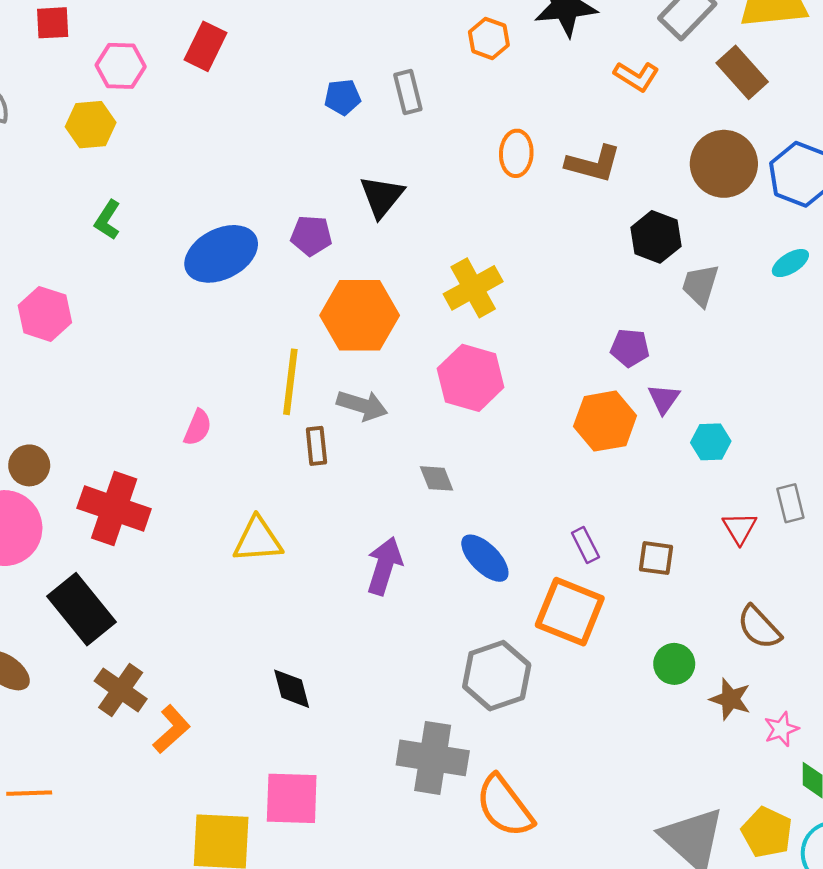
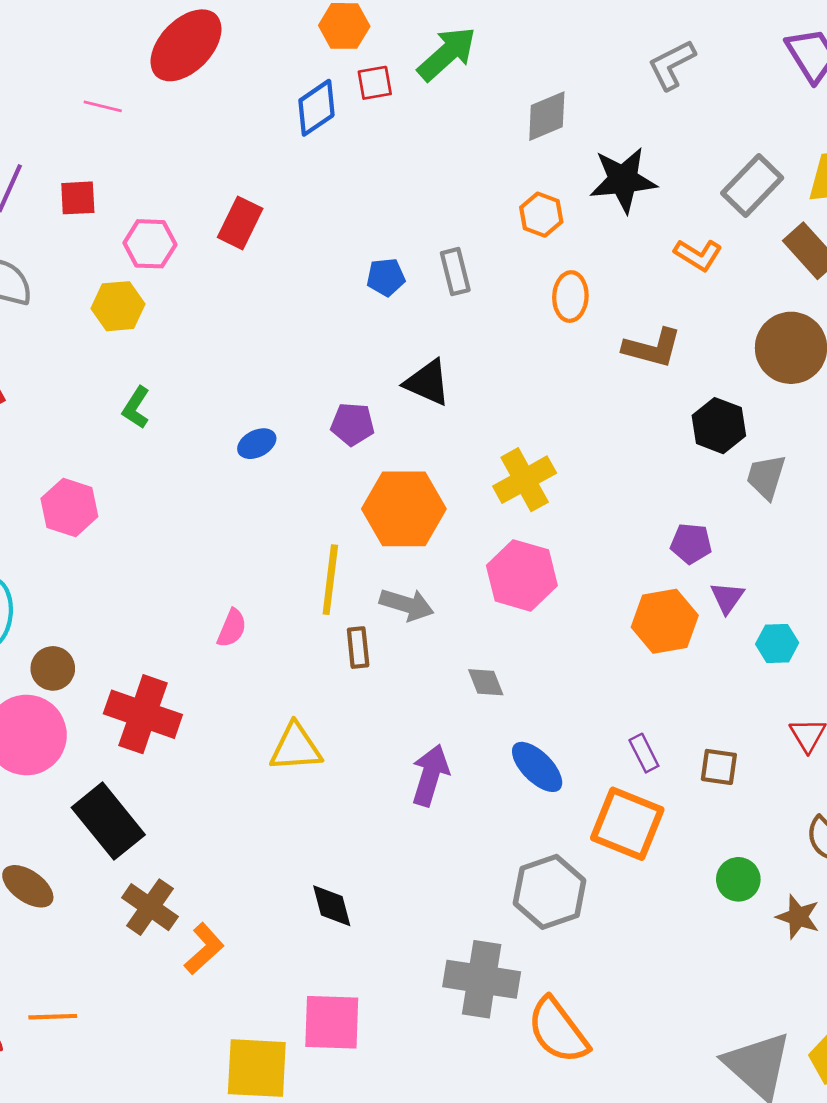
orange ellipse: (516, 153) -> (570, 297), moved
black triangle: (382, 196) -> (427, 383), turned -45
blue ellipse: (221, 254) -> (257, 444), size x0.5

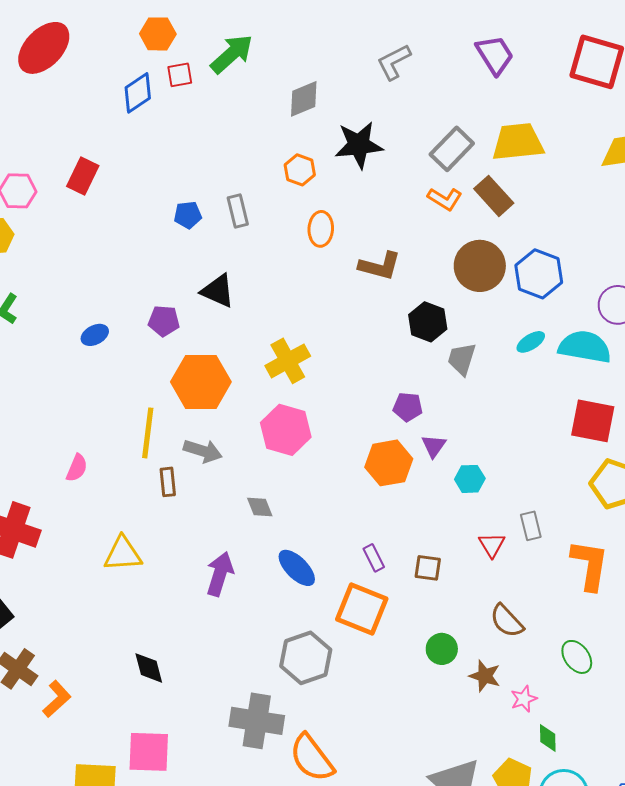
orange L-shape: (698, 255) -> (445, 199), moved

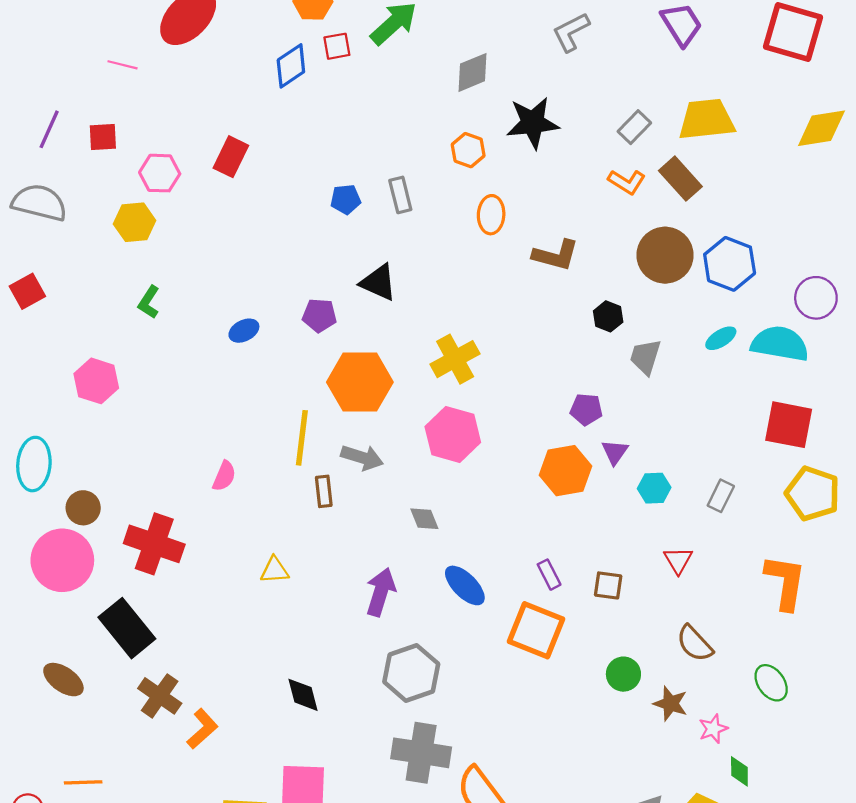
gray rectangle: (452, 149) -> (634, 127), size x0.7
black hexagon: (428, 322) -> (608, 316), size x0.7
gray rectangle: (531, 526) -> (721, 496), moved, turned 40
yellow triangle: (123, 554) -> (275, 570), size x0.7
gray hexagon: (306, 658) -> (411, 673), moved

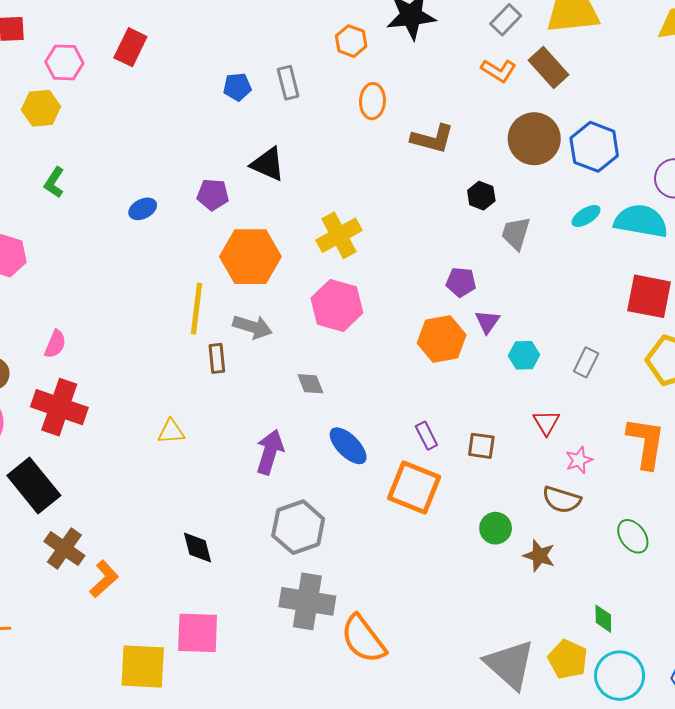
pink semicircle: (224, 476) -> (55, 344), moved
brown semicircle: (695, 643) -> (562, 500), turned -30
pink star: (713, 729) -> (579, 460), moved

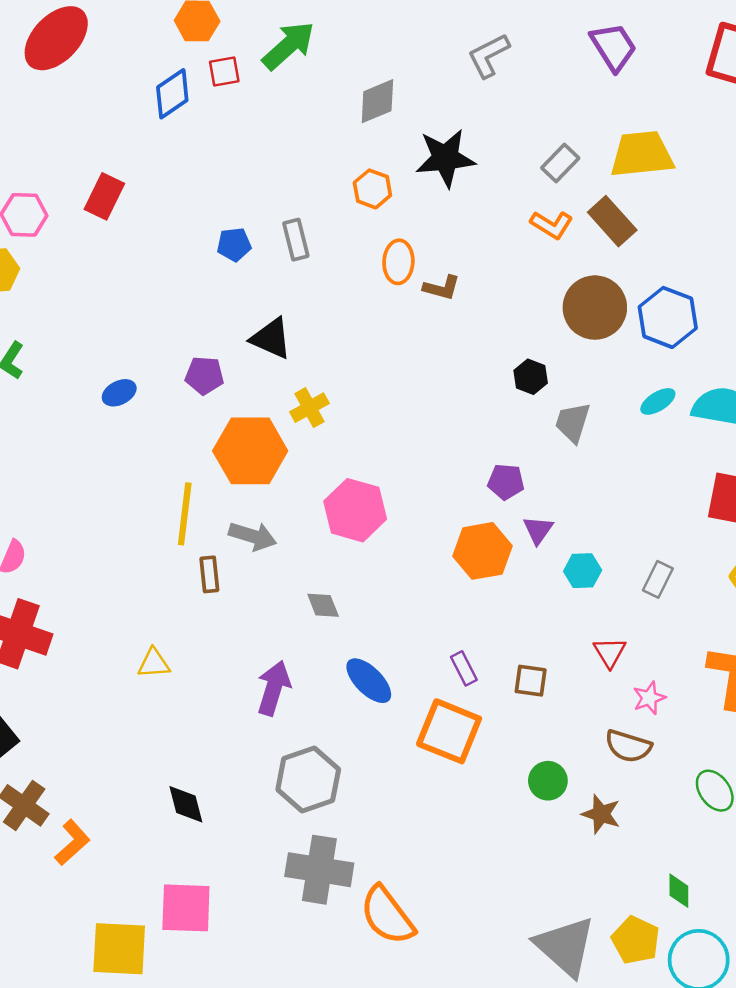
brown L-shape: (432, 139) -> (442, 288), moved, size x0.7
yellow cross: (339, 235) -> (309, 408), moved, size x0.7

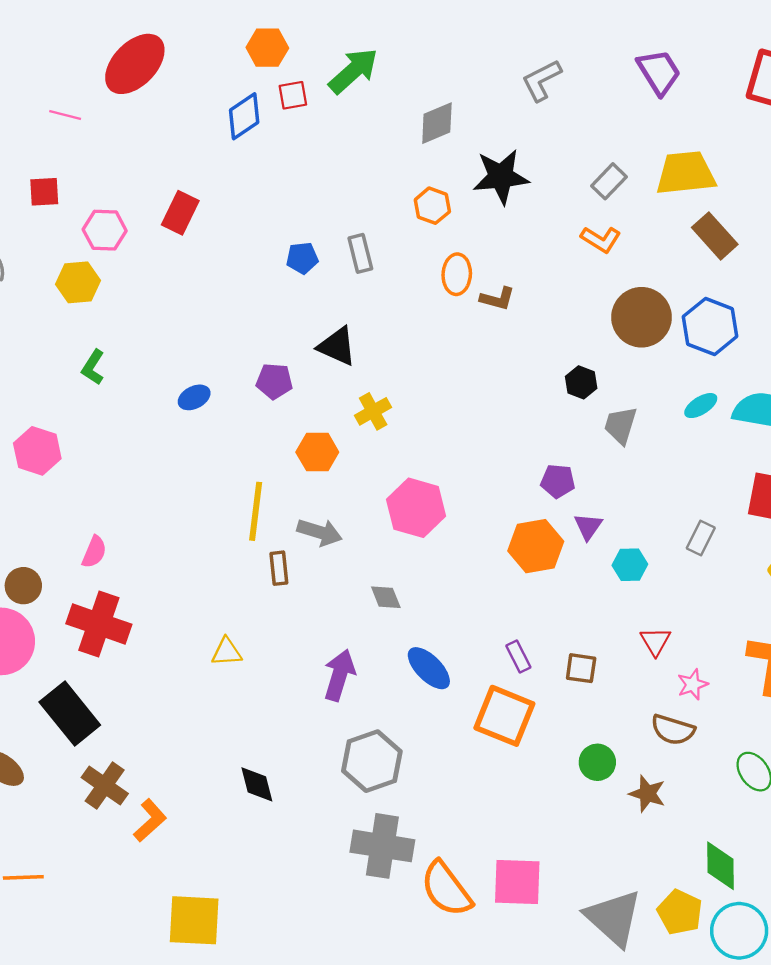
brown rectangle: (612, 221) -> (715, 236), moved
orange hexagon: (250, 451) -> (317, 452), size x0.6
gray rectangle: (658, 579) -> (701, 538), moved
green diamond: (679, 891) -> (721, 866), size x1.5
pink square: (186, 908) -> (517, 882), moved

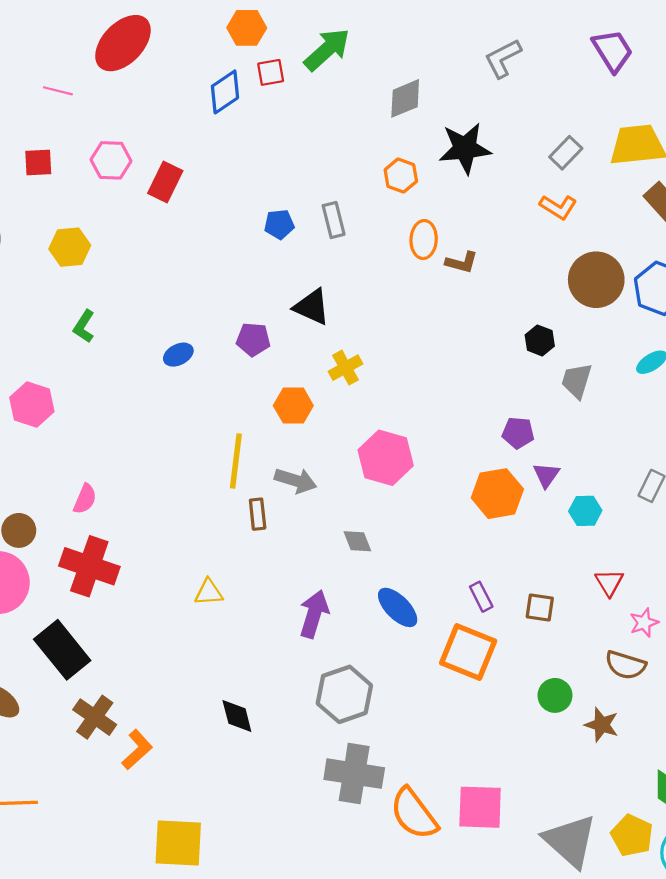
pink hexagon: (105, 230) -> (111, 160), moved

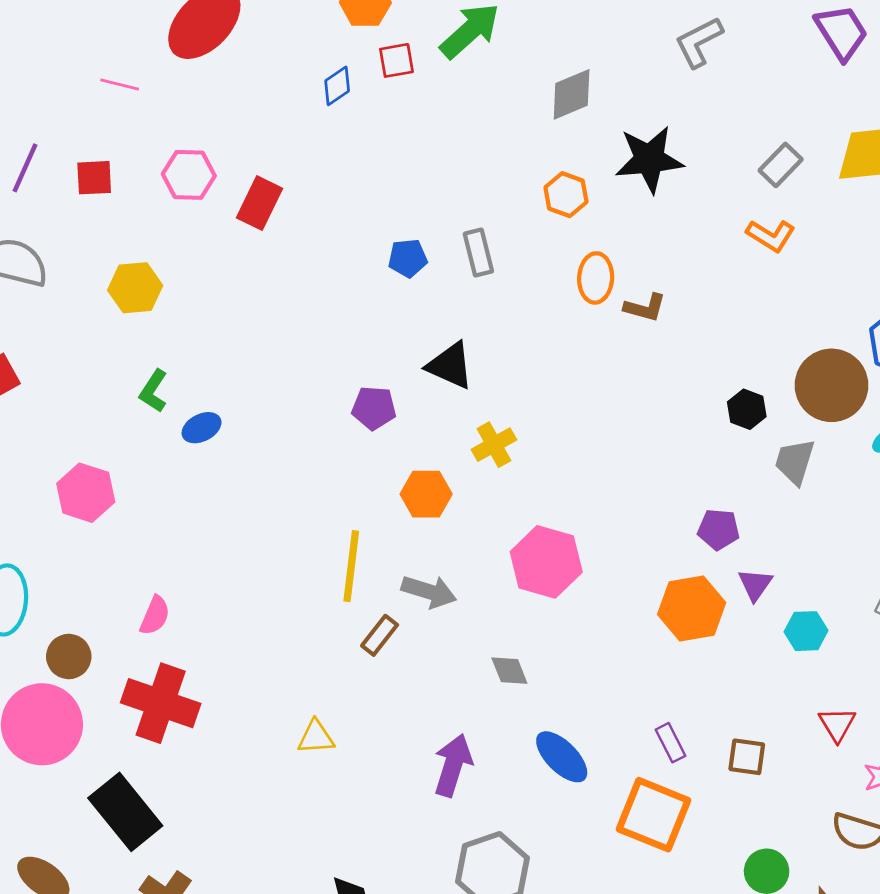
blue diamond: (225, 92) -> (337, 86), size x0.7
brown circle: (596, 280) -> (832, 385), moved
blue ellipse: (178, 355) -> (202, 428), moved
brown rectangle: (258, 514) -> (380, 635), turned 44

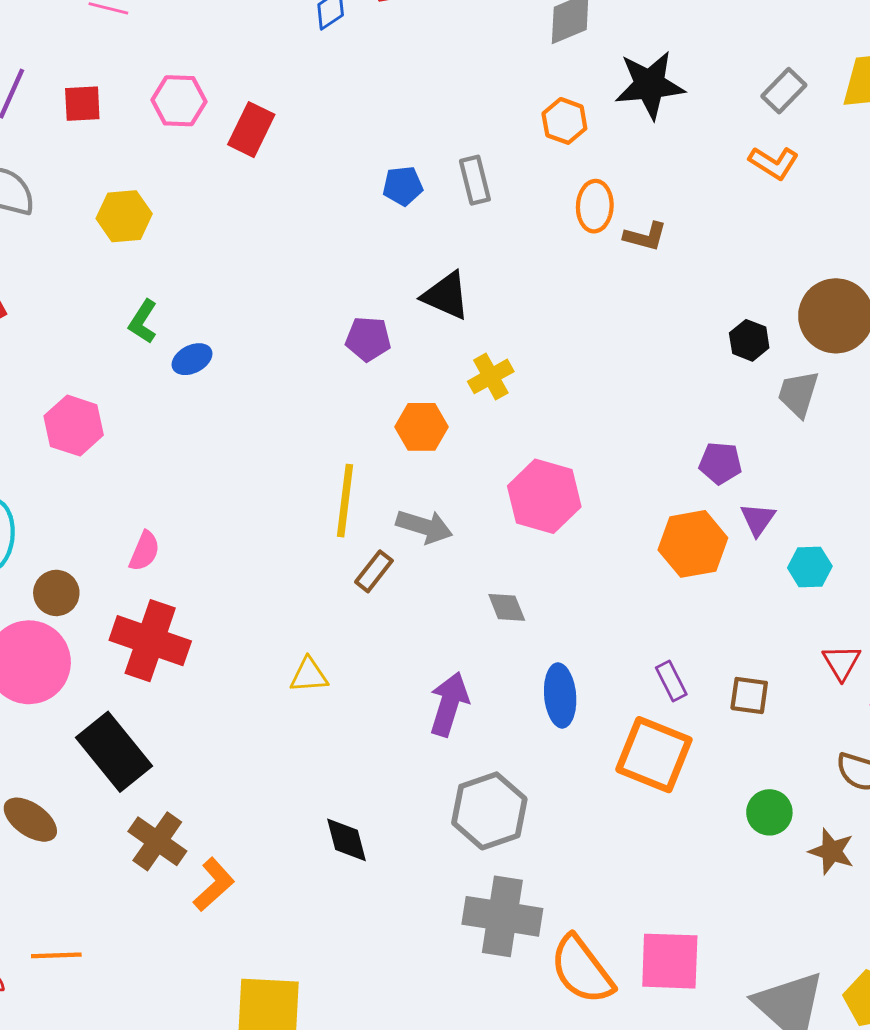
blue ellipse: (562, 757) -> (560, 695), turned 40

